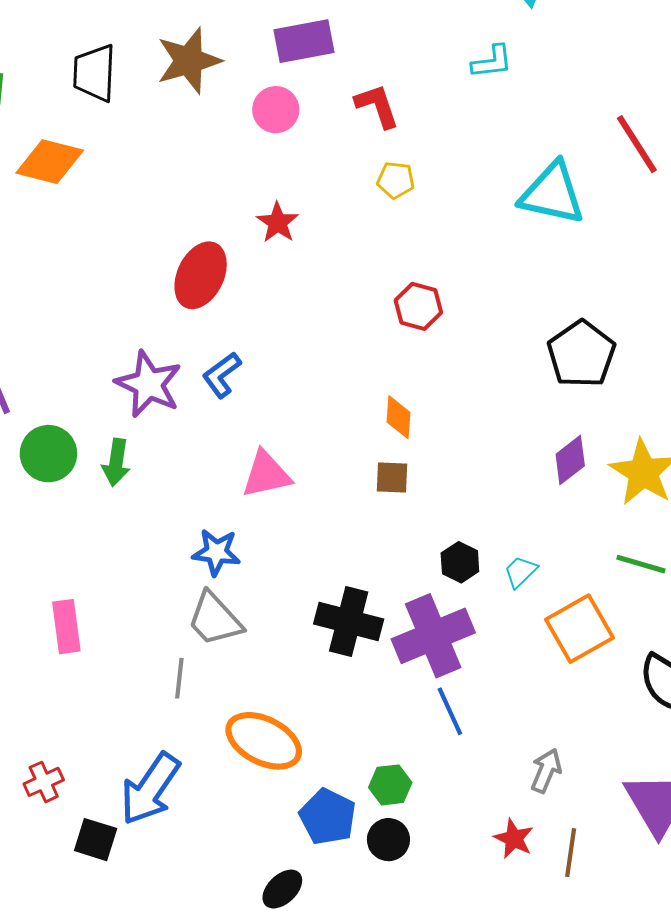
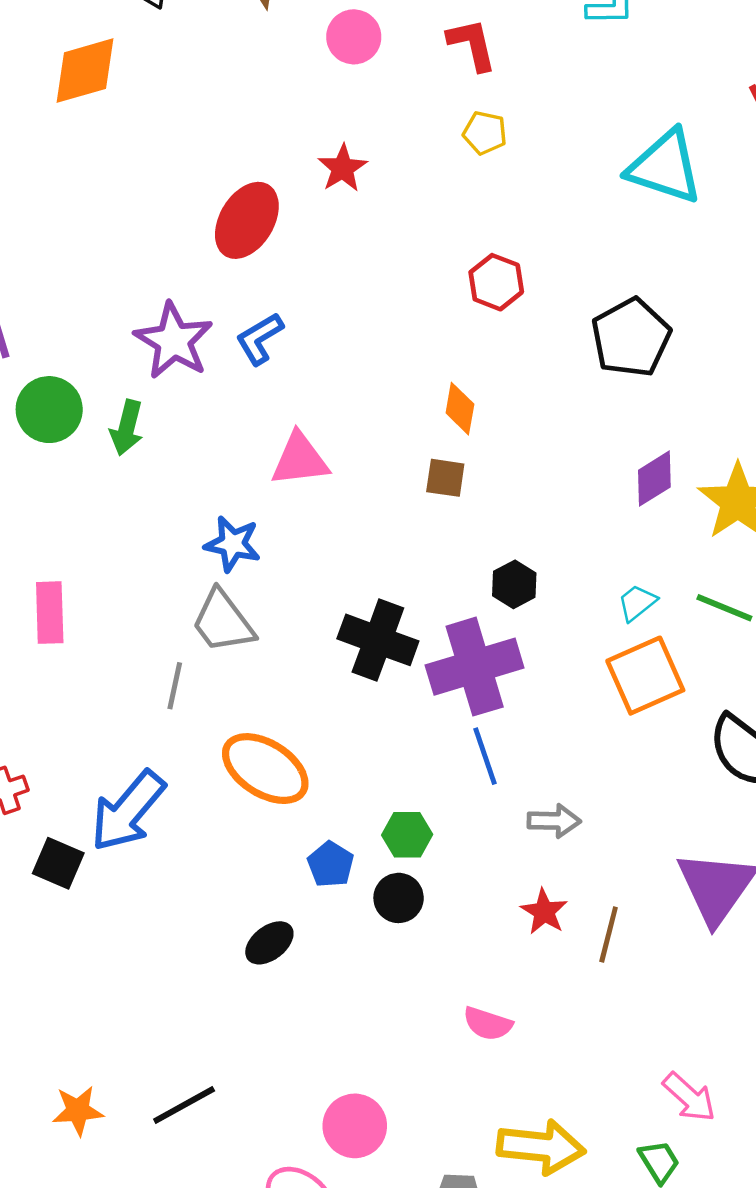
orange diamond: (50, 162) -> (85, 71), turned -36
black pentagon: (581, 354) -> (631, 338), moved
cyan trapezoid: (520, 572) -> (637, 603), moved
gray arrow: (546, 771) -> (554, 821), moved, turned 63
blue pentagon: (328, 817) -> (331, 864), size x0.7

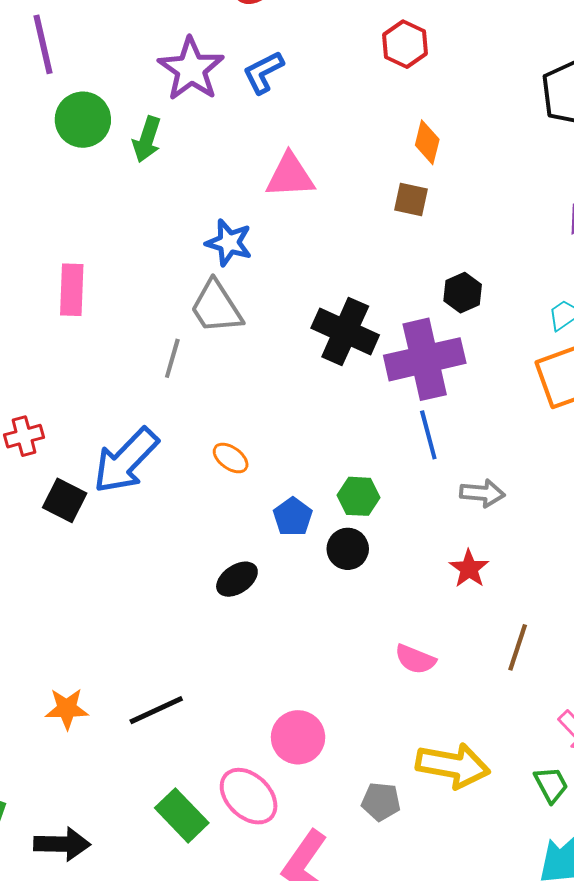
red hexagon: (496, 282) -> (405, 44), moved
orange ellipse: (265, 769) -> (231, 458), moved, size x0.5
brown line: (609, 935) -> (518, 647), moved

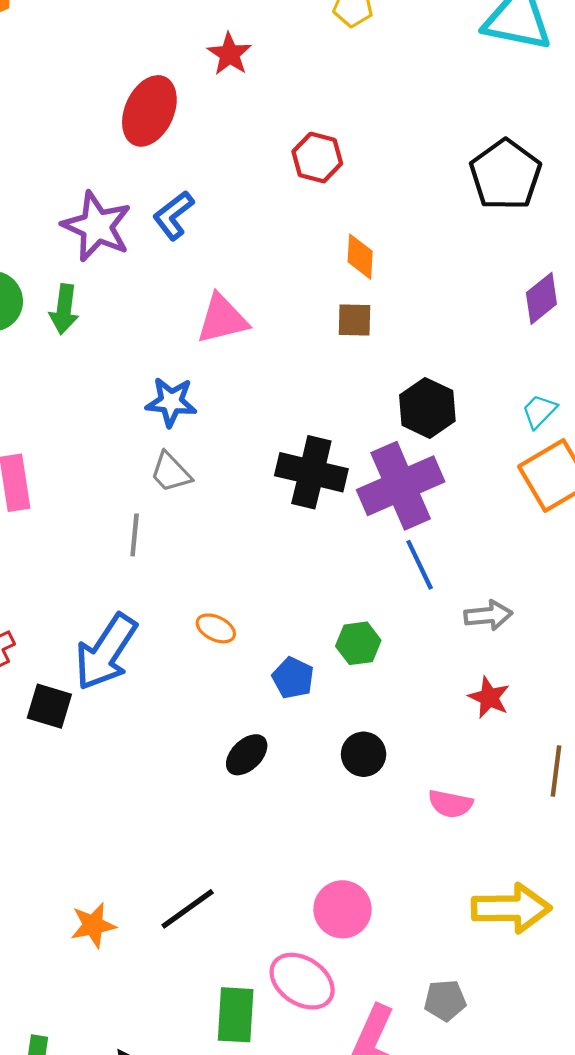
black hexagon: (463, 293) -> (427, 408), size x1.4
gray trapezoid: (216, 307) -> (171, 472), size x0.7
black circle: (348, 549) -> (364, 754), moved
gray pentagon: (381, 802) -> (445, 1000), moved
green rectangle: (182, 815) -> (236, 1015), turned 58

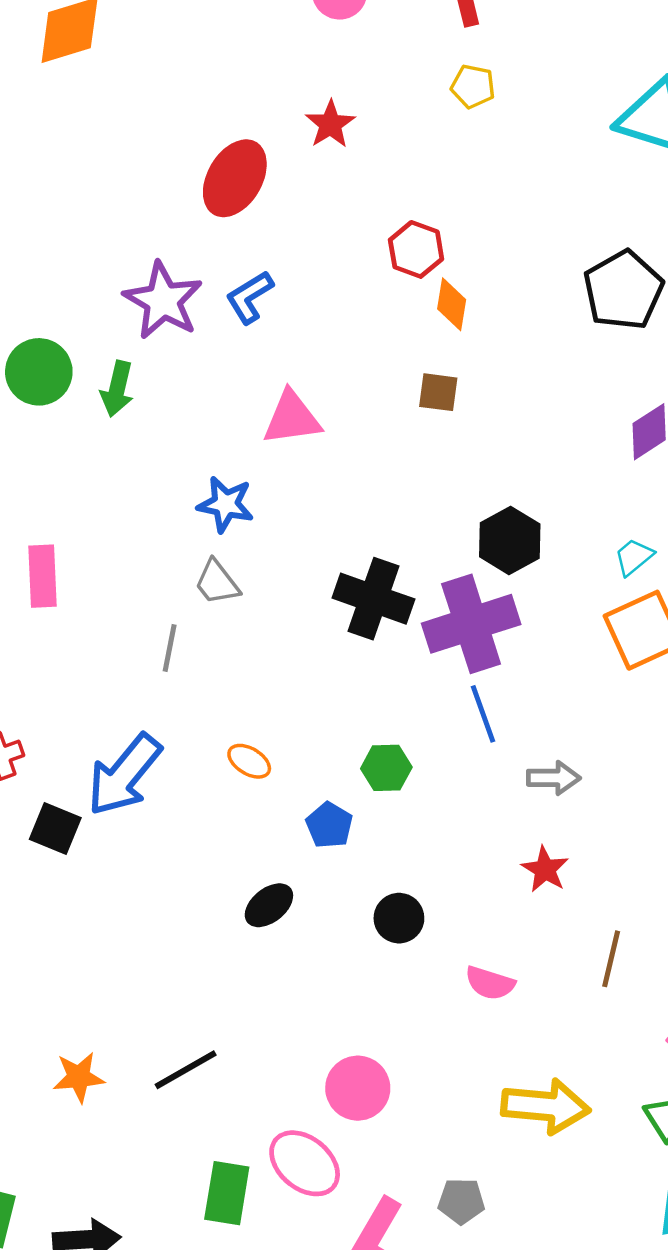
orange diamond: (360, 257) -> (452, 304), moved
brown square: (354, 320) -> (438, 392), moved
green hexagon: (358, 643) -> (386, 768), moved

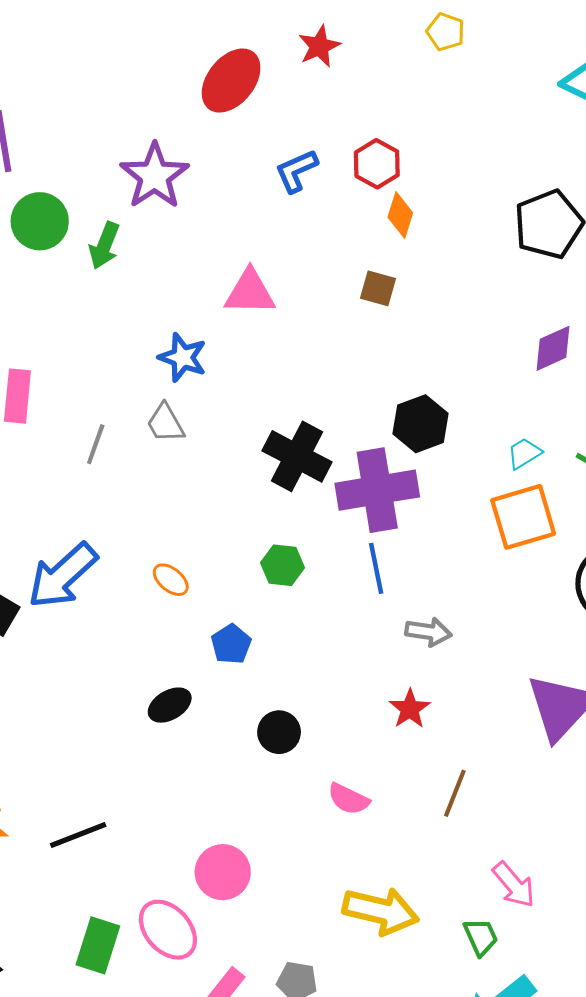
blue L-shape: (250, 297) -> (296, 171), moved
gray line: (170, 648) -> (96, 444), moved
green hexagon: (386, 768) -> (282, 565), moved

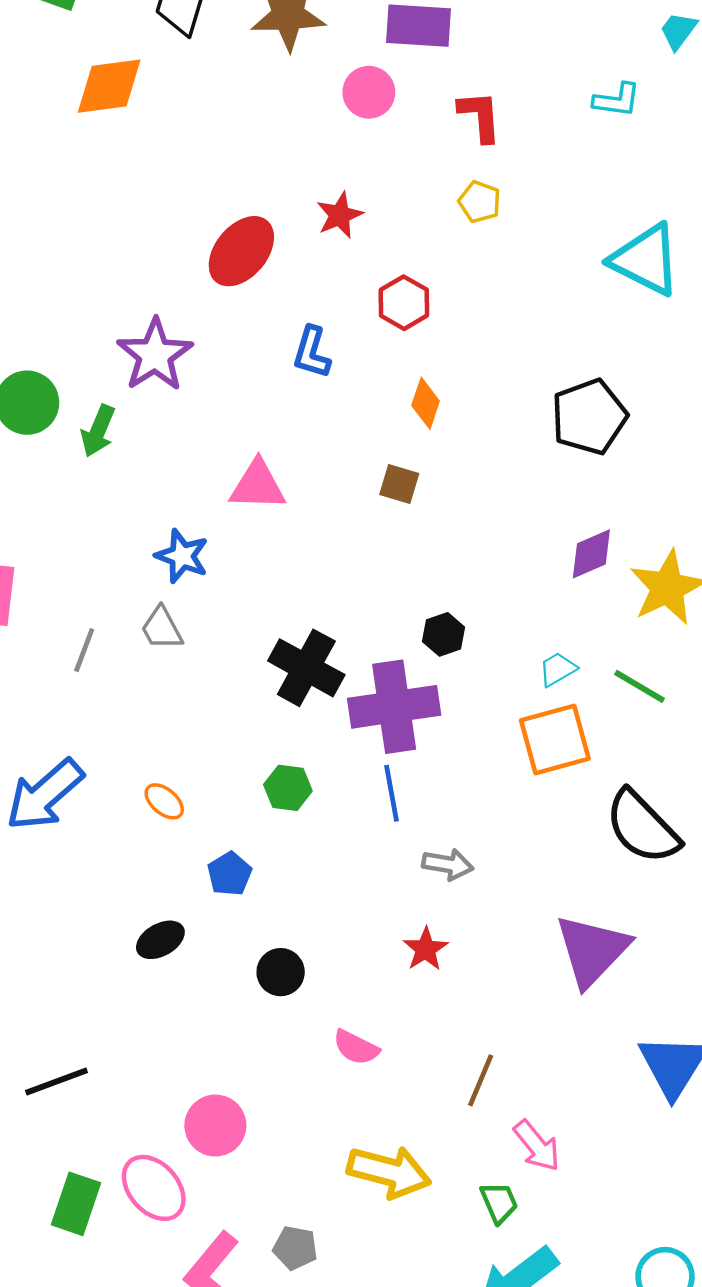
red hexagon: (377, 164) -> (404, 303), moved
blue L-shape: (296, 171) -> (312, 352), turned -51
black hexagon: (421, 424) -> (444, 634), size x0.7
brown line: (455, 793) -> (481, 1080), moved

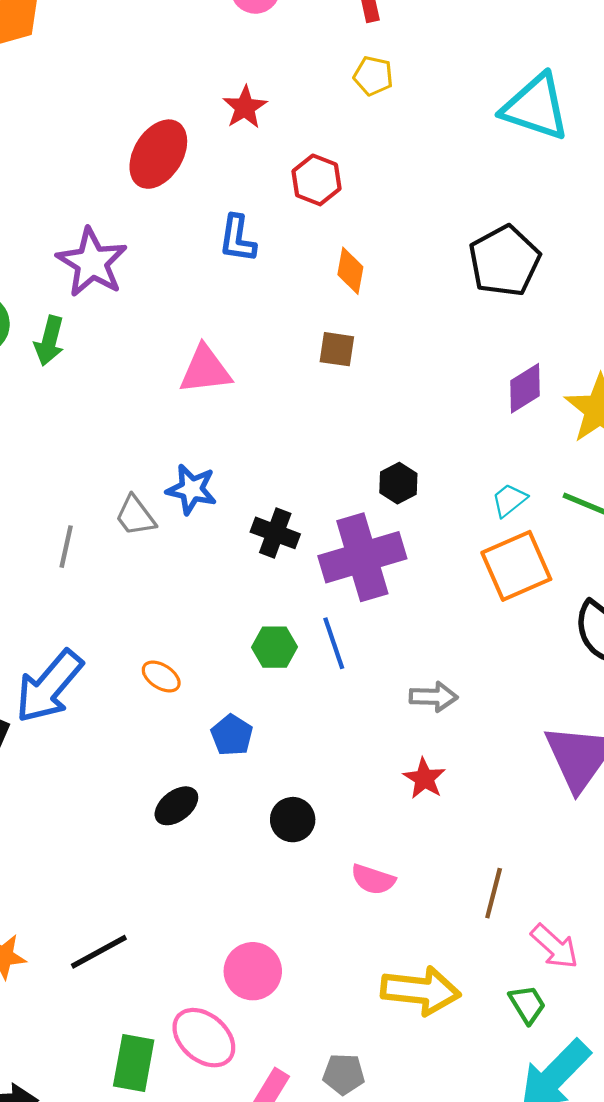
blue star: (182, 556) -> (192, 489), moved
black cross: (306, 668) -> (275, 533), size x0.7
blue line: (391, 793) -> (334, 643), moved

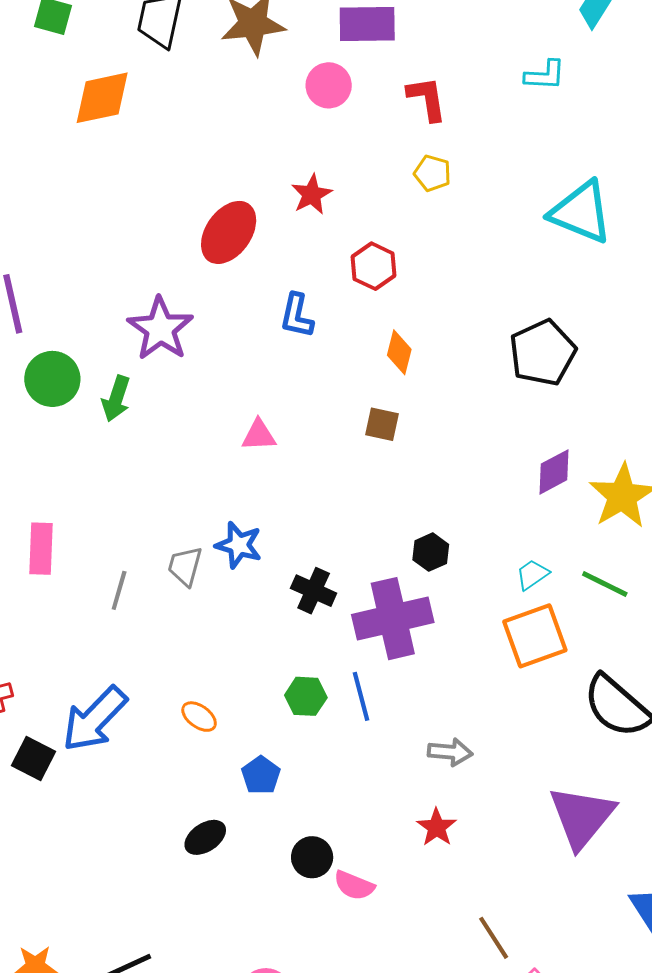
pink triangle: (205, 370) -> (259, 435), size x0.7
gray trapezoid: (135, 516) -> (185, 566), turned 48
pink semicircle: (373, 879) -> (354, 885), moved
brown line: (494, 893) -> (494, 938), turned -51

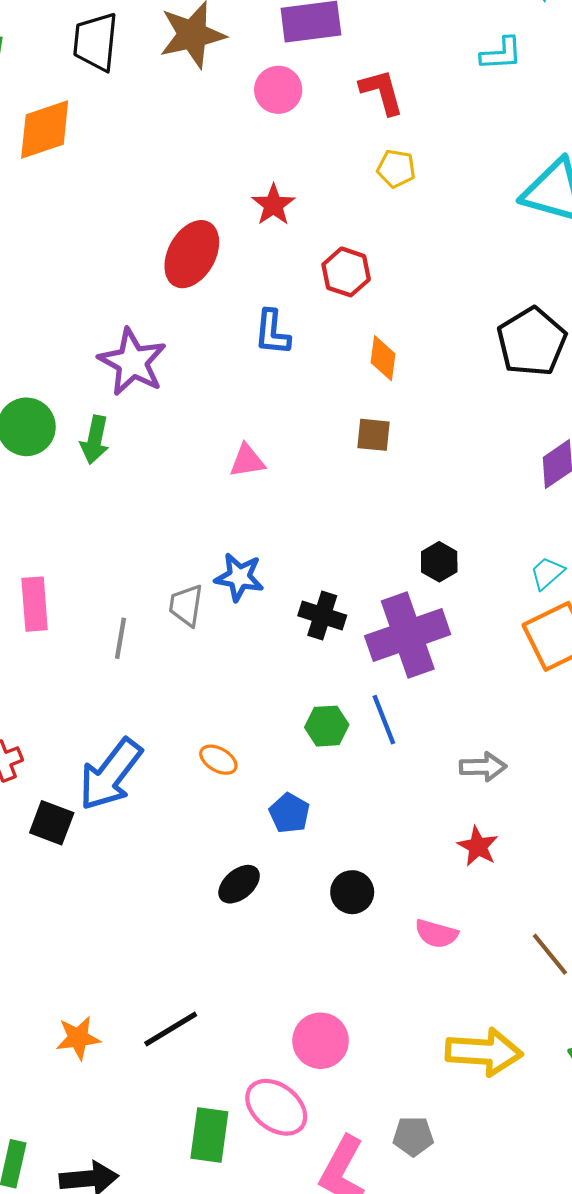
pink semicircle: (354, 885) -> (436, 934), moved

